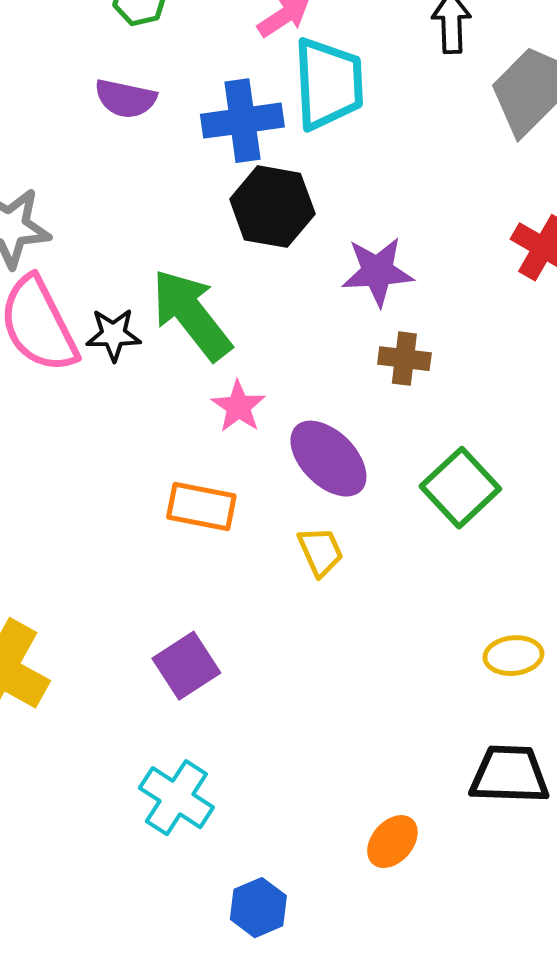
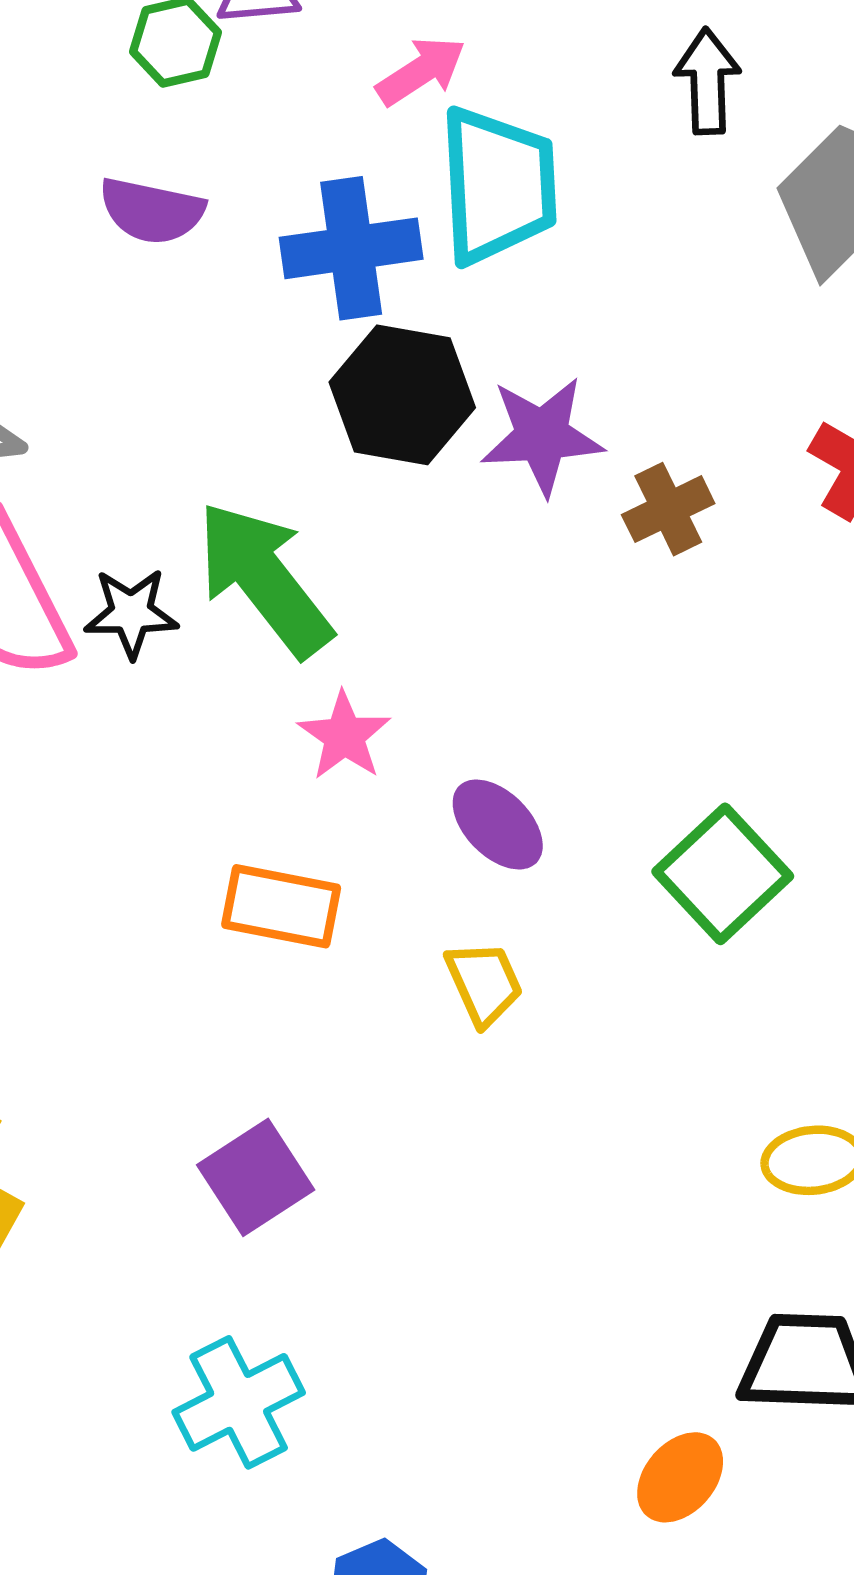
purple star: (377, 272) -> (542, 436), moved
brown cross: (404, 359) -> (668, 509), moved, turned -33
purple ellipse: (328, 459) -> (498, 824), size x0.7
cyan cross: (176, 798) -> (239, 1402), turned 30
orange ellipse: (392, 842) -> (680, 1477), moved

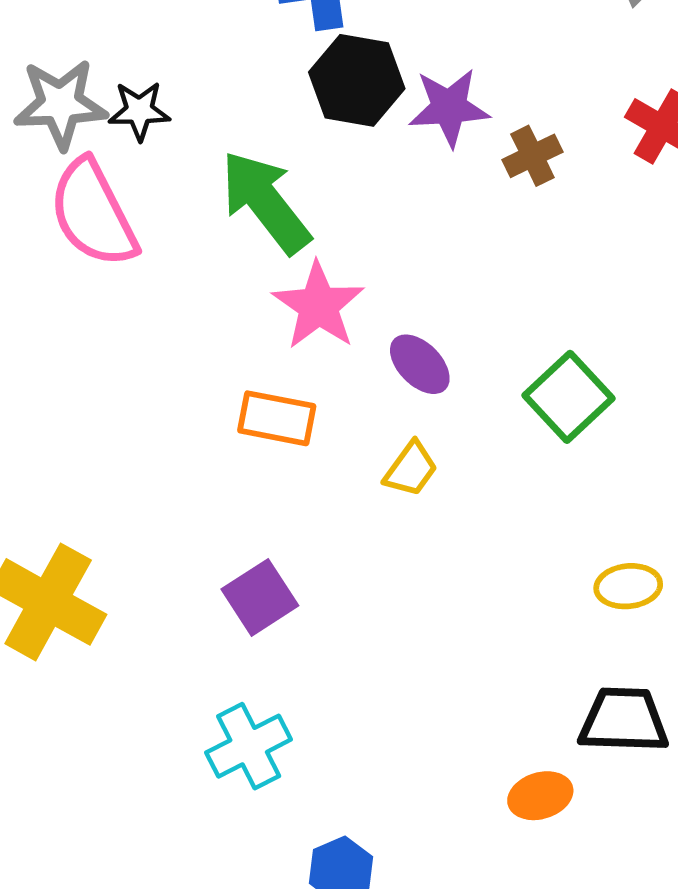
black star: (131, 613) -> (139, 111), moved
pink star: (344, 736) -> (318, 306), size x1.5
yellow trapezoid: (484, 983) -> (411, 469), turned 60
orange ellipse: (680, 1477) -> (540, 796), turned 32

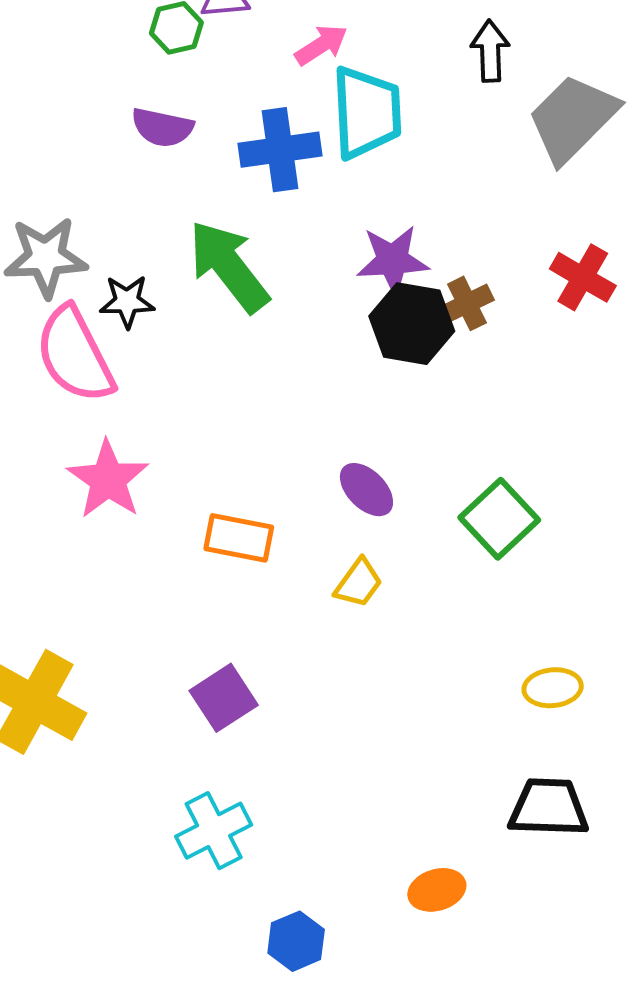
black hexagon: (357, 80) -> (412, 324), moved
black star: (139, 111) -> (127, 301), moved
green arrow: (265, 202) -> (229, 266), moved
pink star: (318, 306) -> (108, 480), moved
orange ellipse: (540, 796) -> (437, 890), moved

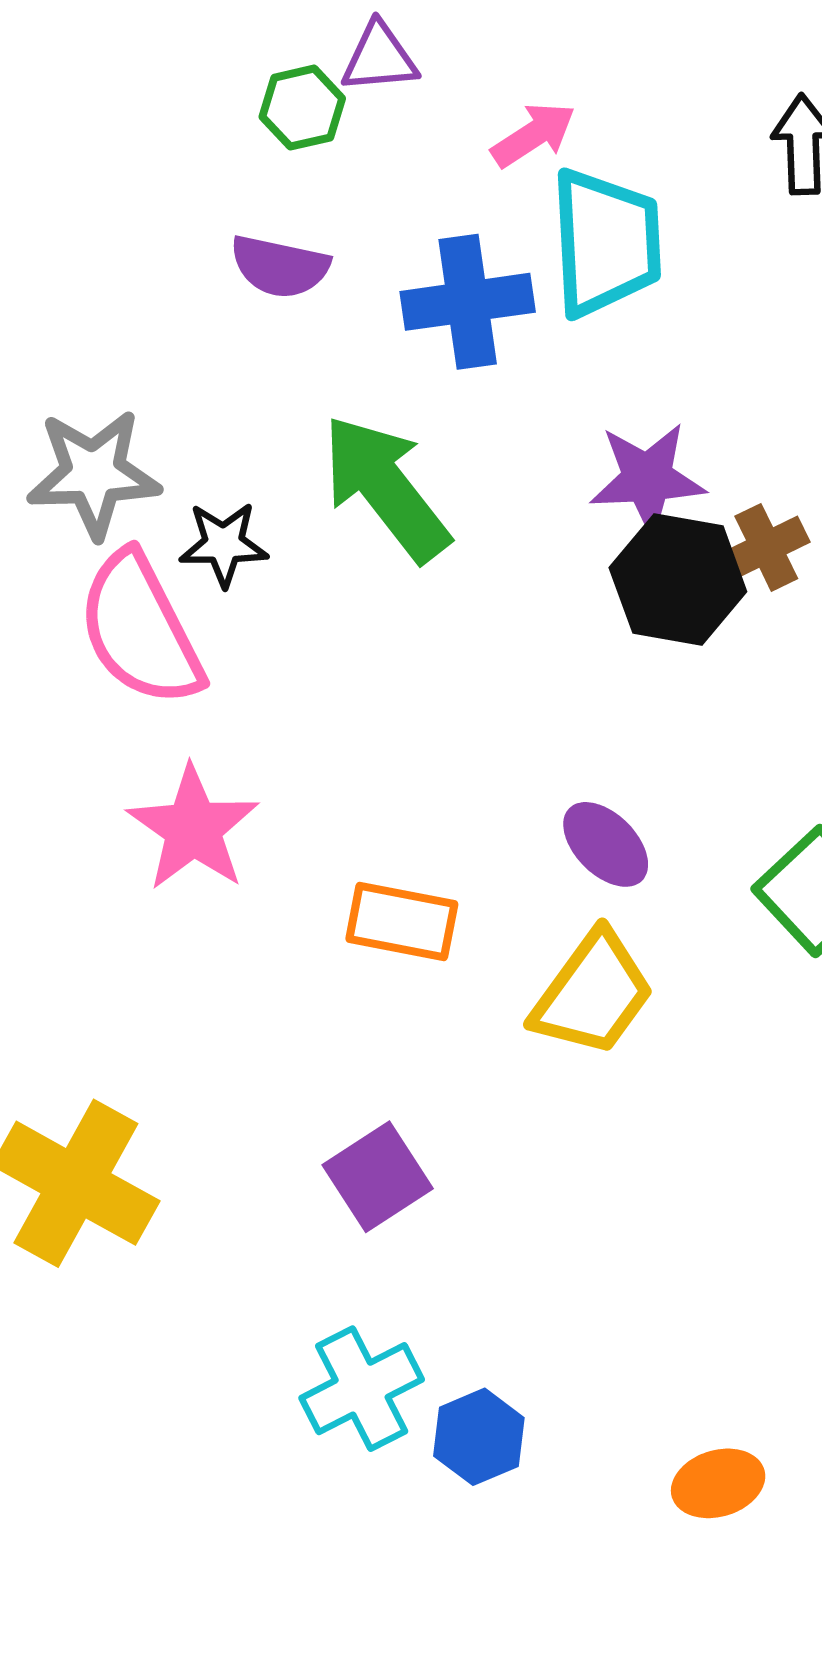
yellow trapezoid: (358, 583) -> (593, 994), size x1.6
blue hexagon: (296, 941) -> (479, 1437), moved

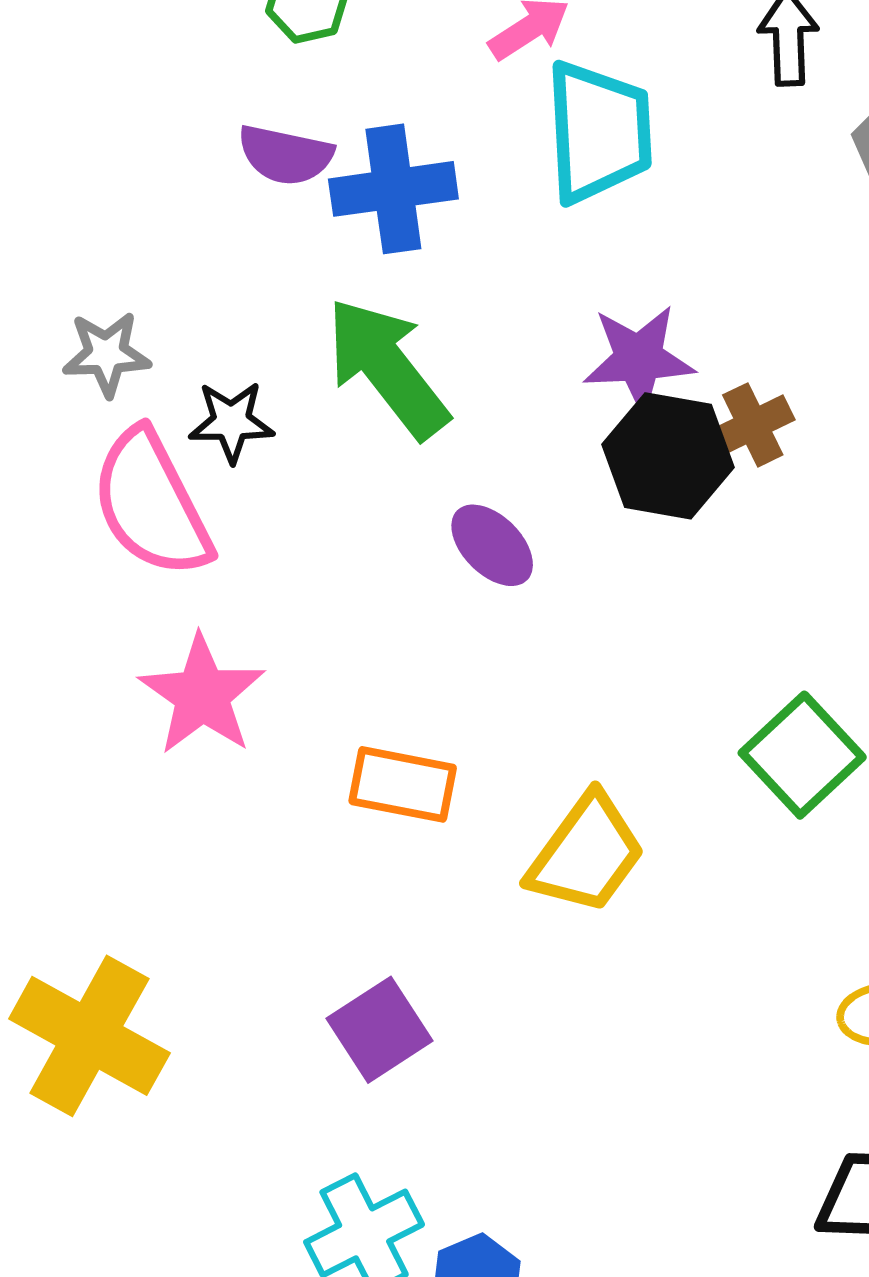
blue cross: (468, 302) -> (393, 189), moved
gray star: (94, 474) -> (106, 354), size x0.7
purple ellipse: (606, 844) -> (492, 545), moved

